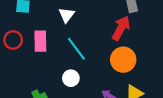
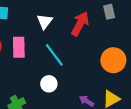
red arrow: (121, 28) -> (80, 24), moved
orange circle: (123, 60) -> (113, 60), moved

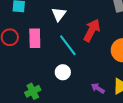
red arrow: (80, 24) -> (92, 30), moved

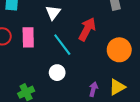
purple arrow: (98, 88) -> (93, 89), turned 72

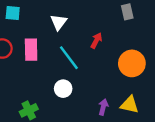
red arrow: (87, 29) -> (96, 41), size x0.6
yellow triangle: (117, 87) -> (130, 105), turned 42

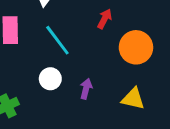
red arrow: (96, 41) -> (105, 19), moved
purple arrow: (103, 107) -> (86, 89), moved

